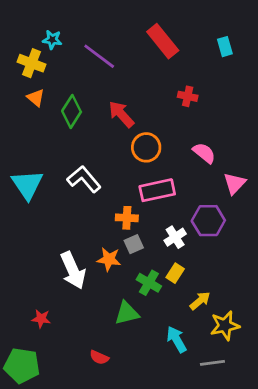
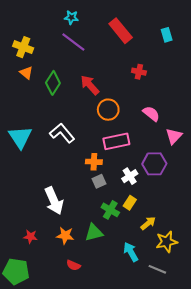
cyan star: (52, 40) -> (71, 17), moved
orange star: (109, 259) -> (65, 236), moved
gray line: (212, 363) -> (157, 269), turned 30

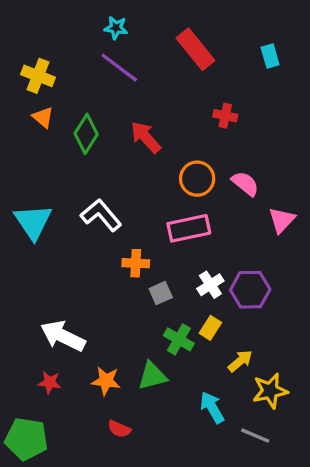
orange circle: (108, 110) -> (197, 179), moved
orange cross: (94, 162) -> (136, 263), moved
purple hexagon: (154, 164) -> (250, 290), moved
white arrow: (54, 201) -> (63, 336), moved, turned 140

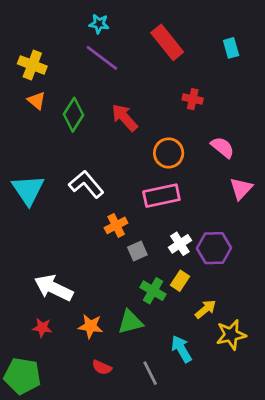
pink semicircle: (245, 184) -> (223, 147), moved
orange cross: (136, 263) -> (116, 225), turned -30
gray line: (255, 436) -> (150, 373), moved, turned 40

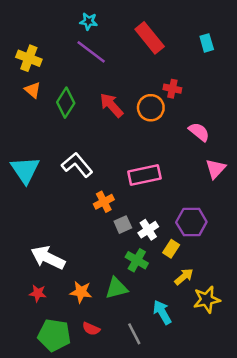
orange circle: (169, 153) -> (151, 108), moved
white cross: (180, 244) -> (148, 230), moved
yellow rectangle: (180, 281) -> (171, 249), moved
green pentagon: (22, 376) -> (54, 335), moved

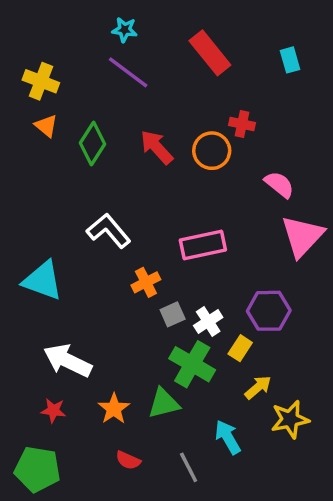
pink triangle: (216, 169) -> (302, 236), size x1.5
cyan triangle: (25, 170) -> (43, 281), moved, turned -36
green cross: (137, 260) -> (192, 364), size x1.4
orange star: (81, 292) -> (114, 409), turned 30
green pentagon: (54, 335) -> (37, 469), moved

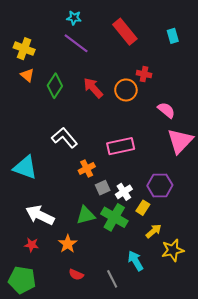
green triangle: (164, 403) -> (86, 215), moved

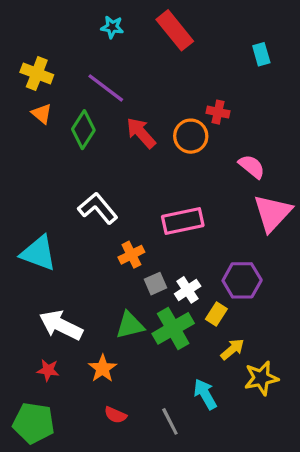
red rectangle: (125, 32) -> (175, 30), moved
purple line: (76, 43) -> (106, 88), moved
green cross: (114, 217) -> (173, 328), turned 30

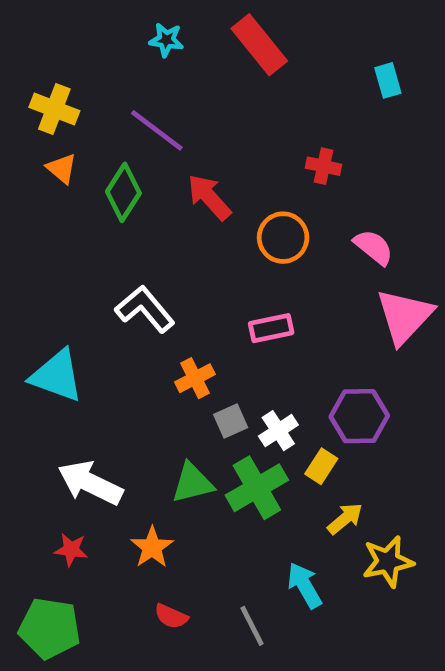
orange circle: (191, 136) -> (283, 238), moved
pink rectangle: (183, 221) -> (271, 328), size x0.7

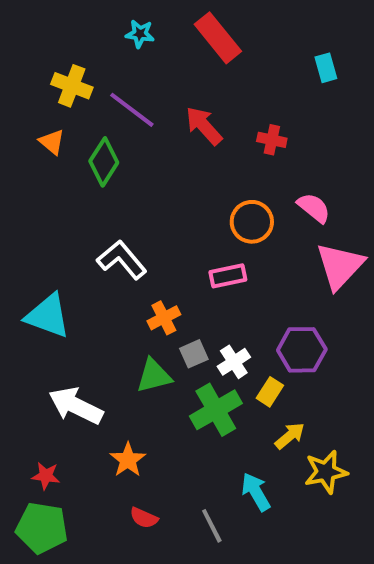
yellow cross: (54, 109) -> (72, 86), moved
red arrow: (209, 197) -> (204, 126), moved
orange circle: (283, 238) -> (252, 222), moved
green triangle: (193, 483) -> (154, 376), moved
red star: (71, 550) -> (46, 476), moved

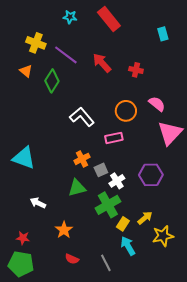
white L-shape: (122, 260) -> (82, 117), moved
gray square: (194, 354) -> (101, 170), moved
yellow rectangle: (270, 392) -> (123, 224), moved
white arrow: (76, 406) -> (38, 203), size x0.6

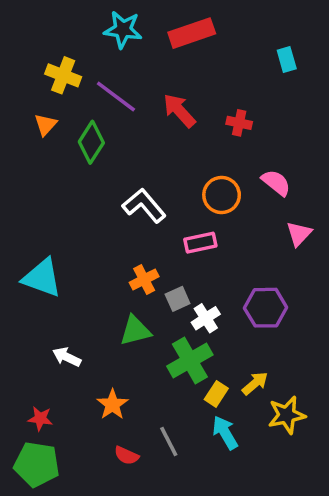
cyan star: (70, 17) -> (123, 30), size x1.5
red rectangle: (109, 19) -> (192, 33), turned -70
orange triangle: (26, 71) -> (46, 125), turned 32
pink triangle: (170, 133) -> (299, 234), size x0.6
gray line: (106, 263) -> (169, 441), moved

